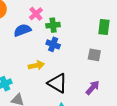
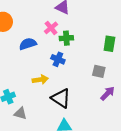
pink cross: (36, 14) -> (51, 28), moved
green cross: (53, 25) -> (66, 38), moved
purple arrow: (93, 88) -> (108, 93), moved

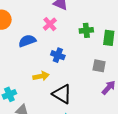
green cross: (66, 38) -> (86, 30), moved

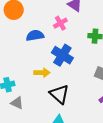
blue cross: (58, 55) -> (62, 55), size x1.5

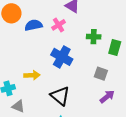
blue semicircle: (35, 35) -> (34, 25), moved
yellow arrow: (42, 73) -> (32, 75), moved

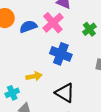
pink cross: (59, 25) -> (53, 23), size x1.5
green cross: (94, 37) -> (89, 29), turned -32

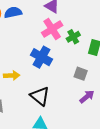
pink cross: (53, 23) -> (52, 29), moved
blue semicircle: (28, 27) -> (13, 12), moved

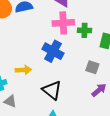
pink cross: (52, 29) -> (63, 23), turned 30
green cross: (73, 37) -> (84, 30), turned 32

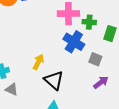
blue cross: (53, 51) -> (74, 42), moved
yellow arrow: (23, 70) -> (38, 62), moved, turned -63

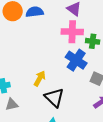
gray triangle: (12, 89) -> (12, 104), turned -40

